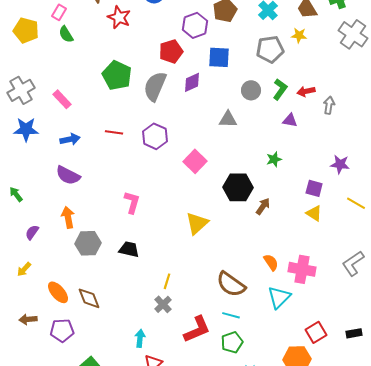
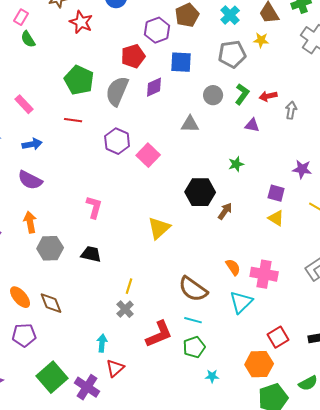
red line: (114, 132) -> (73, 120), moved
pink square: (195, 161) -> (148, 155), moved

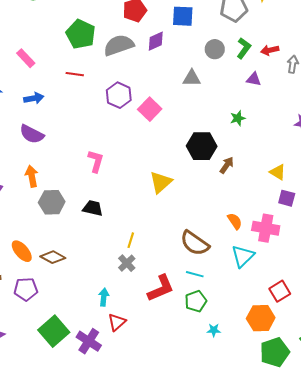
gray semicircle: (117, 91) -> (119, 45), turned 48
purple square: (276, 193) -> (287, 198), moved
brown diamond: (51, 303) -> (53, 257), turned -40

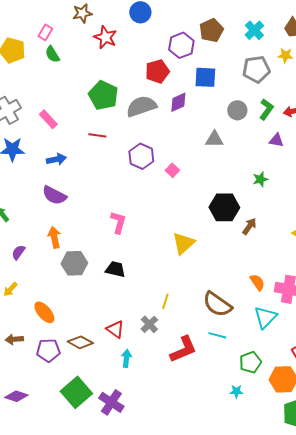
pink square: (150, 109) -> (172, 170), size x0.6
yellow line: (131, 240) -> (165, 301), moved
brown diamond: (53, 257) -> (80, 342), moved
green pentagon: (196, 301) -> (250, 362), moved
red triangle: (117, 322) -> (115, 329), moved, turned -42

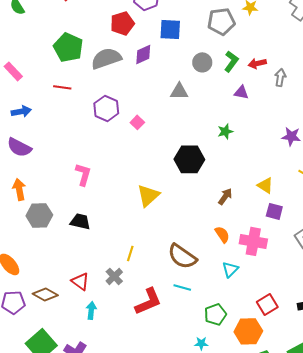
brown arrow: (249, 226) -> (225, 196), moved
cyan triangle: (265, 317) -> (230, 269), size x0.7

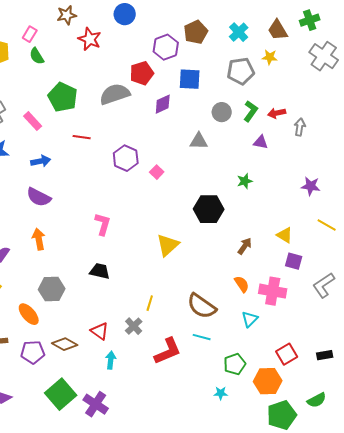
green pentagon: (68, 47) -> (63, 97), moved
gray semicircle: (106, 58) -> (115, 94), moved
gray hexagon: (39, 215) -> (52, 289), moved

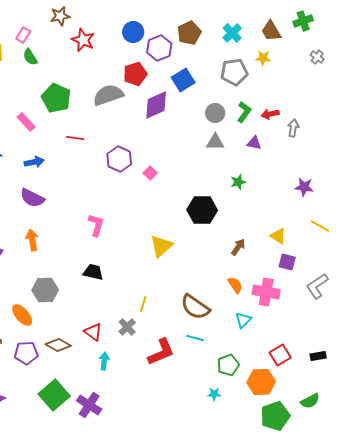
blue circle: (125, 14) -> (133, 32), moved
gray cross: (324, 56) -> (317, 57), size x0.5
blue square: (190, 79) -> (183, 80), turned -35
purple diamond: (163, 104) -> (156, 105), size x1.4
gray triangle: (199, 141) -> (215, 142), moved

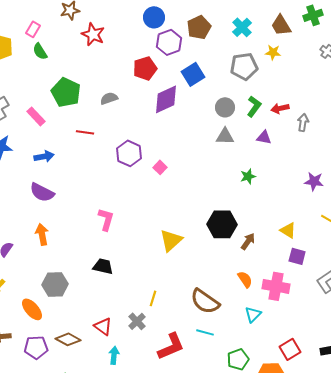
blue circle: (133, 32) -> (154, 17), moved
gray semicircle: (108, 95) -> (109, 98), moved, size x0.6
black hexagon: (202, 210) -> (222, 224), moved

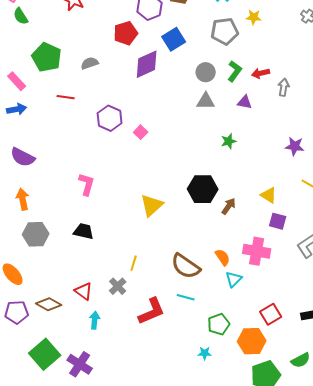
blue arrow: (44, 156) -> (17, 109), moved
orange semicircle: (245, 279) -> (223, 257), moved
gray hexagon: (55, 284) -> (36, 234), moved

